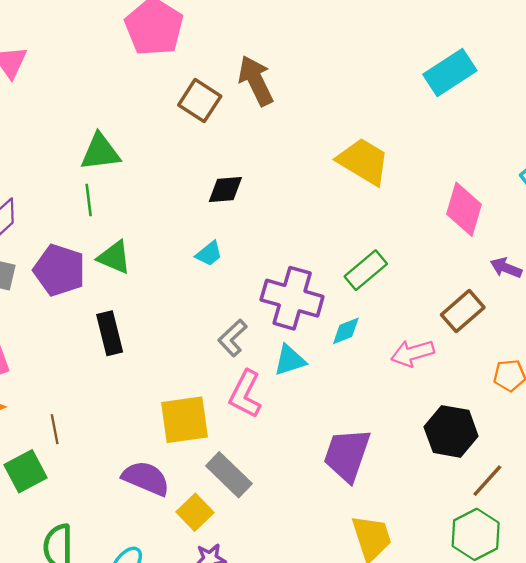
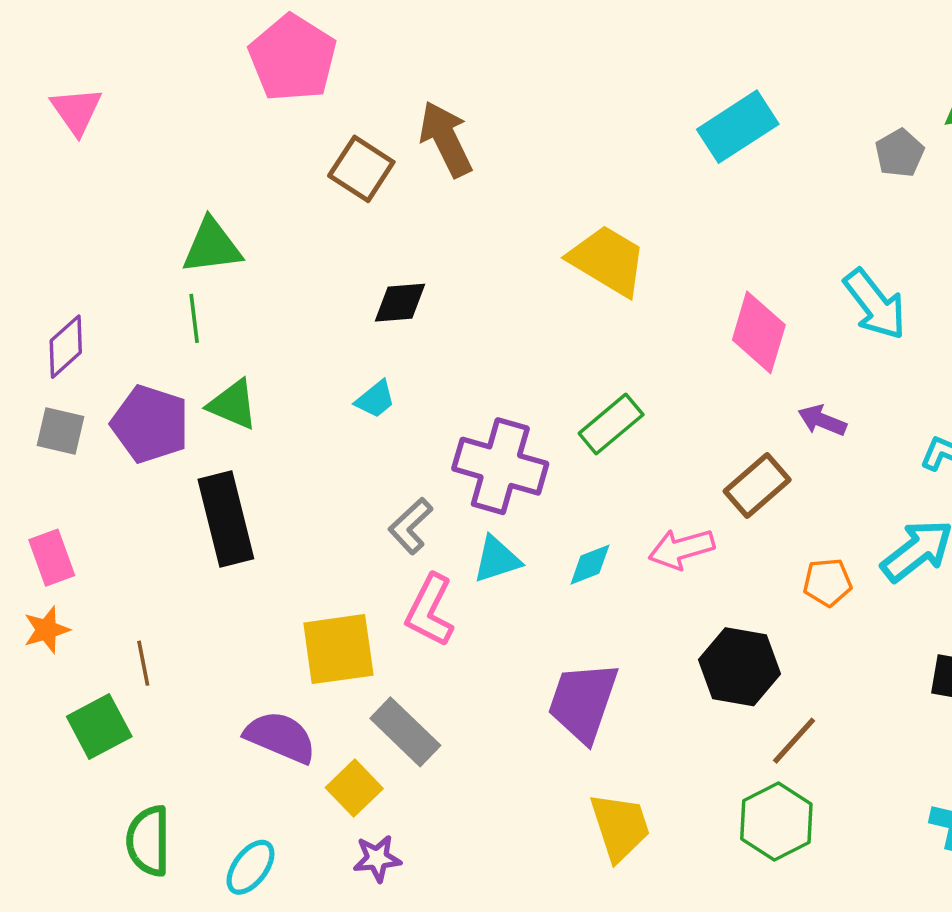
cyan diamond: (346, 331) -> (590, 565), moved
black rectangle: (110, 333) -> (226, 519), size x1.4

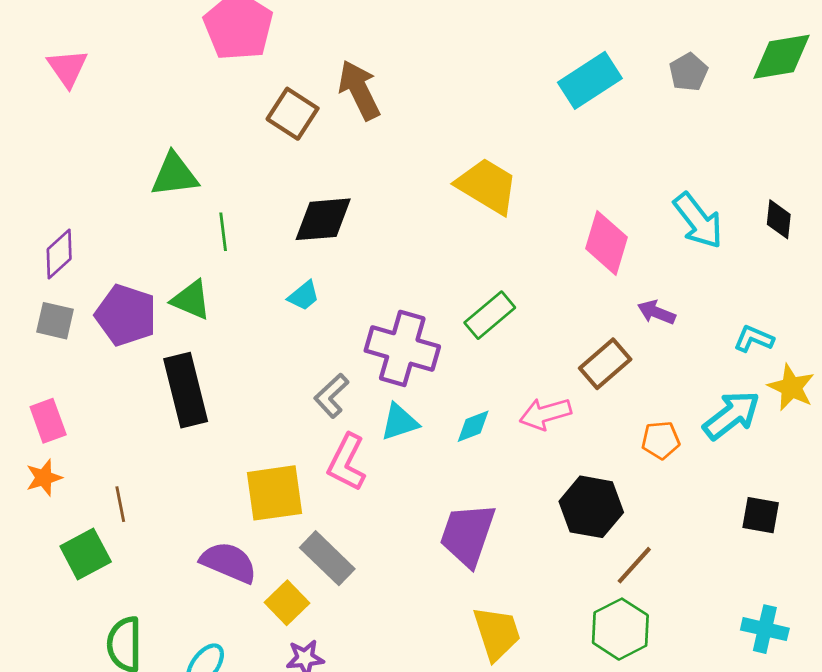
gray pentagon: (900, 153) -> (688, 72), moved
black diamond: (400, 303) -> (323, 219), size x1.4
green line: (194, 318) -> (223, 232), moved

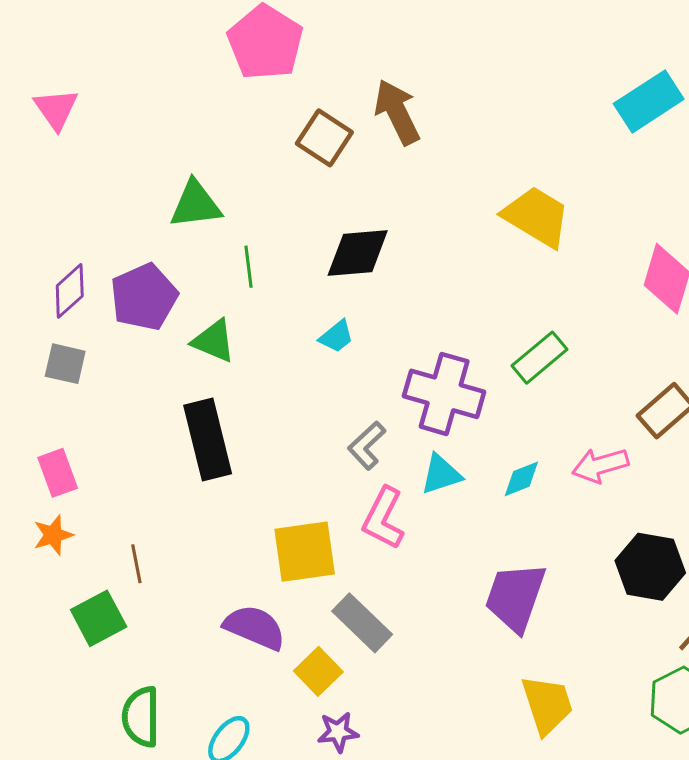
pink triangle: (68, 68) -> (56, 109), moved
purple pentagon: (126, 315) -> (144, 297), moved, turned 30

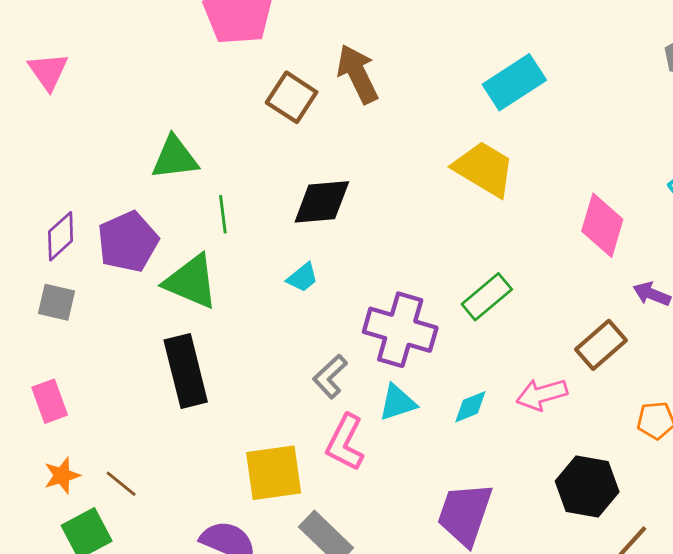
cyan rectangle: (649, 101) -> (514, 82), moved
green triangle: (214, 341) -> (191, 282), size x1.4
orange star: (53, 535) -> (62, 475), moved
brown line: (136, 564) -> (121, 484), turned -40

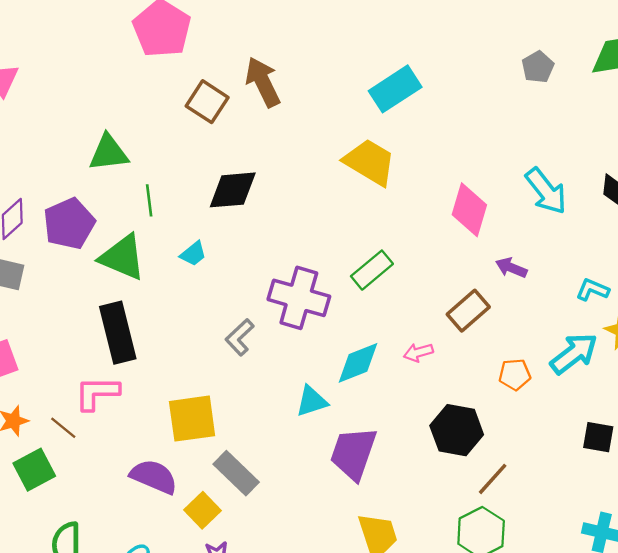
cyan trapezoid: (303, 277) -> (193, 254), moved
pink arrow: (542, 394) -> (418, 352), size x0.7
cyan triangle: (397, 403) -> (312, 401), moved
cyan diamond: (470, 407) -> (358, 363), size x1.5
pink L-shape: (345, 442) -> (97, 393), moved, turned 63

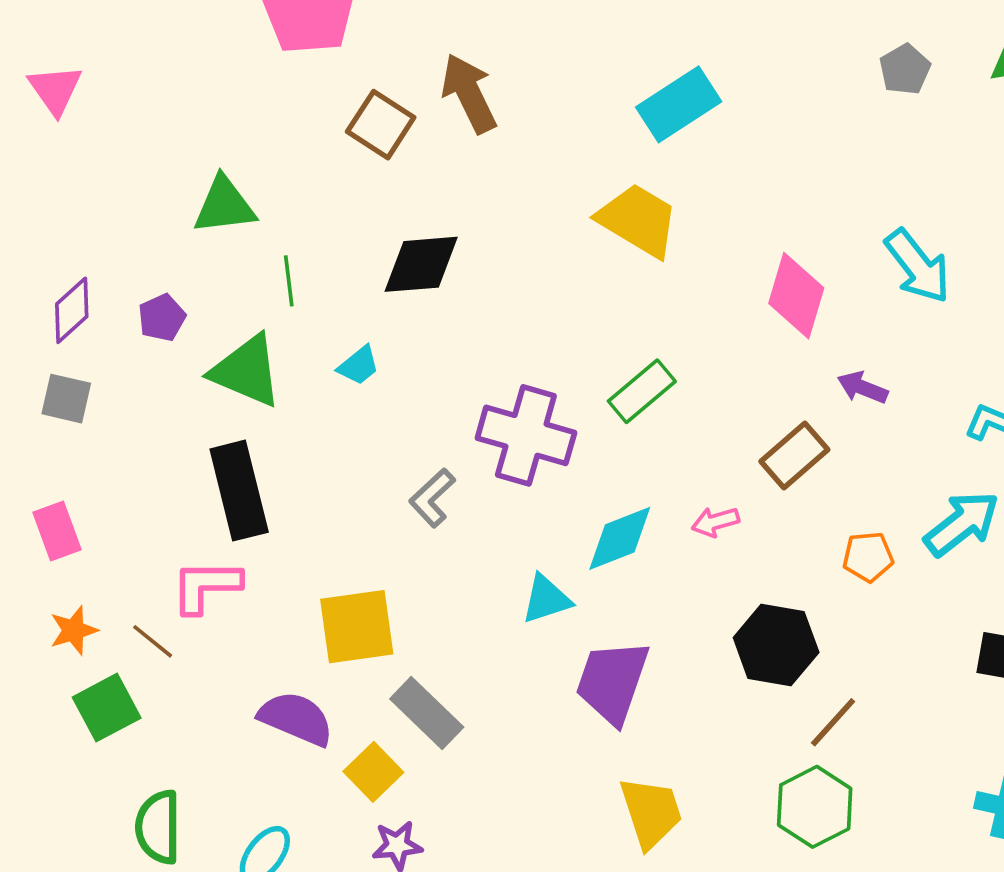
purple pentagon: (69, 224) -> (162, 318), size x0.6

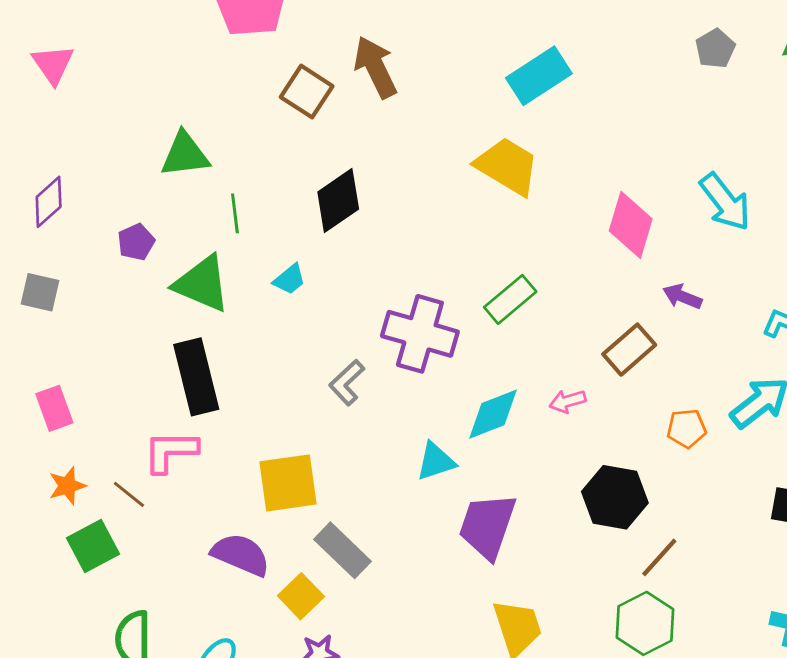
black diamond: (421, 264) -> (338, 200), turned -30
purple diamond: (72, 310) -> (49, 202), moved
gray square: (66, 399) -> (40, 292), moved

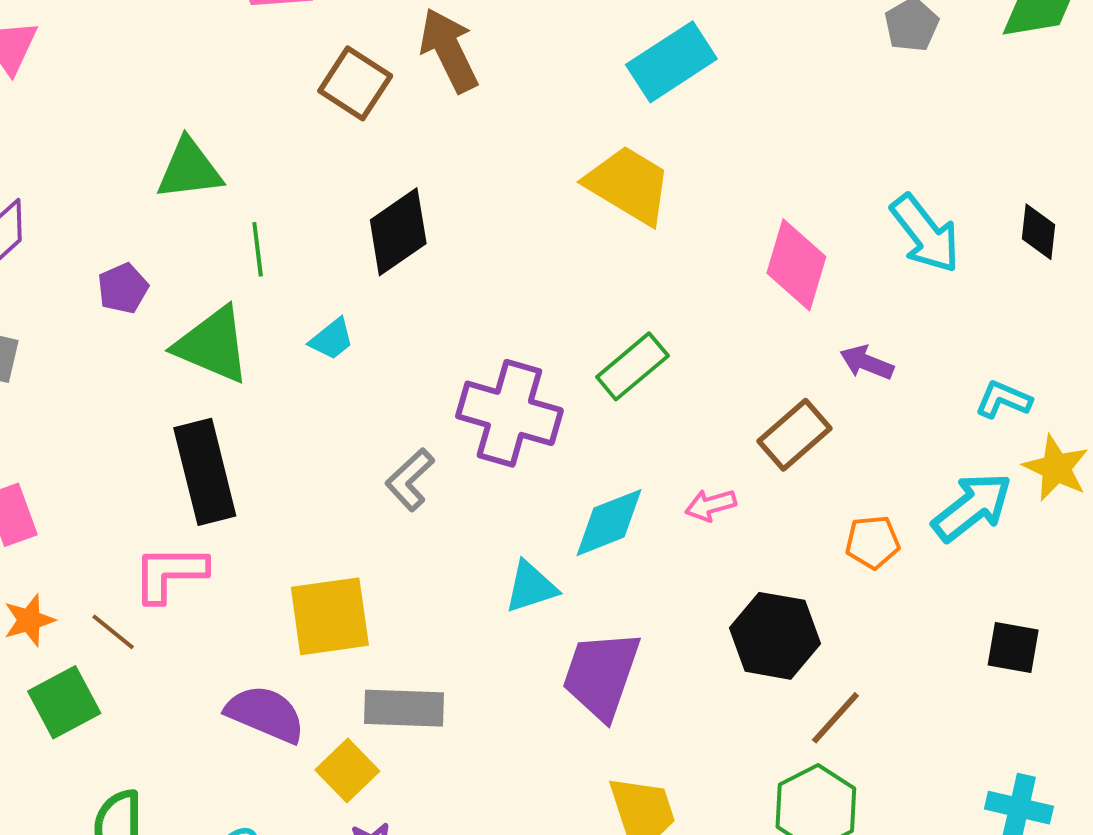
gray rectangle: (342, 550) -> (404, 708), turned -42

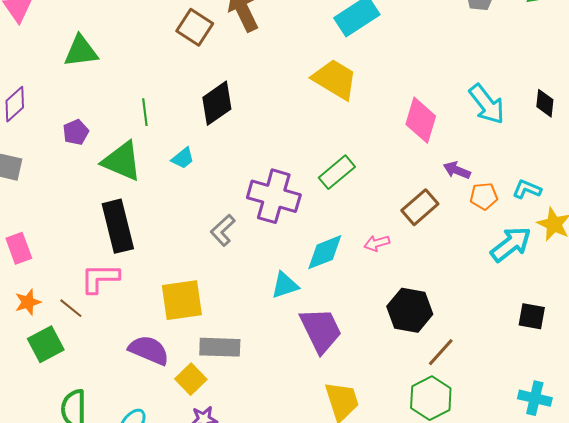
green triangle: (189, 169) -> (81, 51), moved
orange pentagon: (873, 542) -> (484, 196), moved
purple trapezoid: (601, 675) -> (321, 330), turned 135

